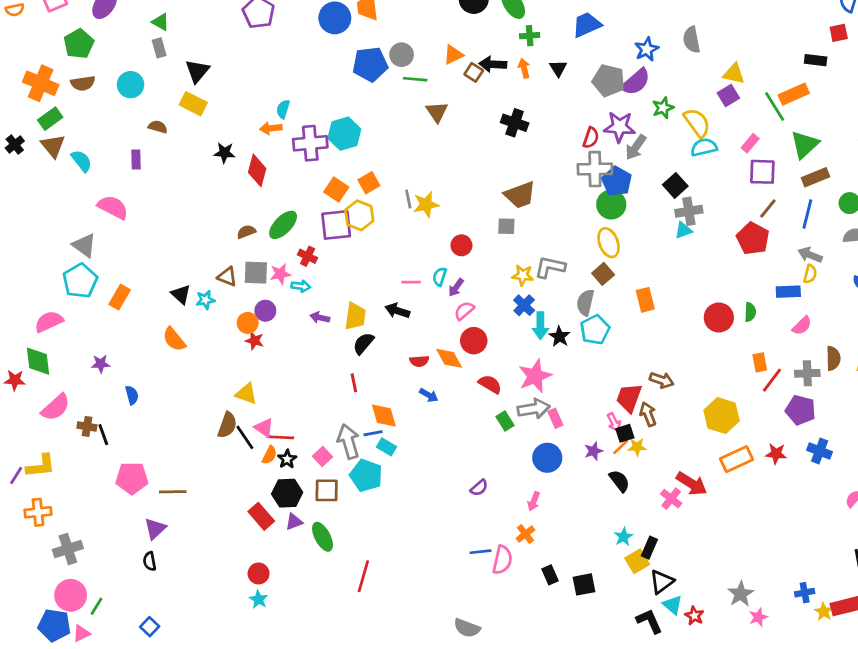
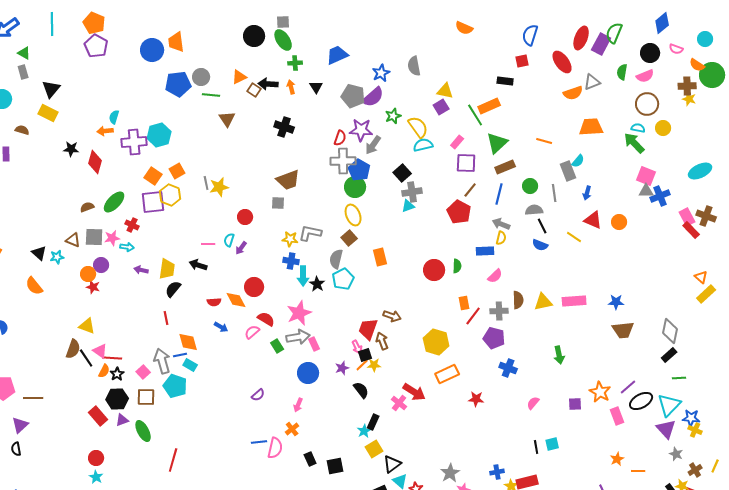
blue cross: (524, 305) -> (291, 261), turned -35
pink semicircle: (464, 311) -> (252, 332), moved
red star: (776, 454) -> (476, 399), moved
black rectangle: (649, 548) -> (373, 422), moved

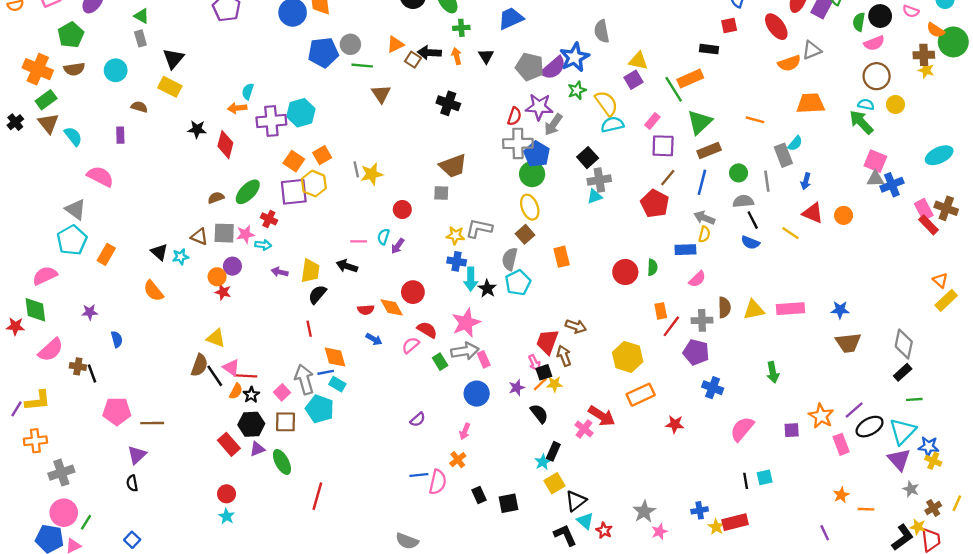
green semicircle: (622, 72) -> (859, 22), moved
blue star: (381, 73) -> (575, 57), moved, size x1.4
pink semicircle: (533, 403) -> (742, 429), size x1.6

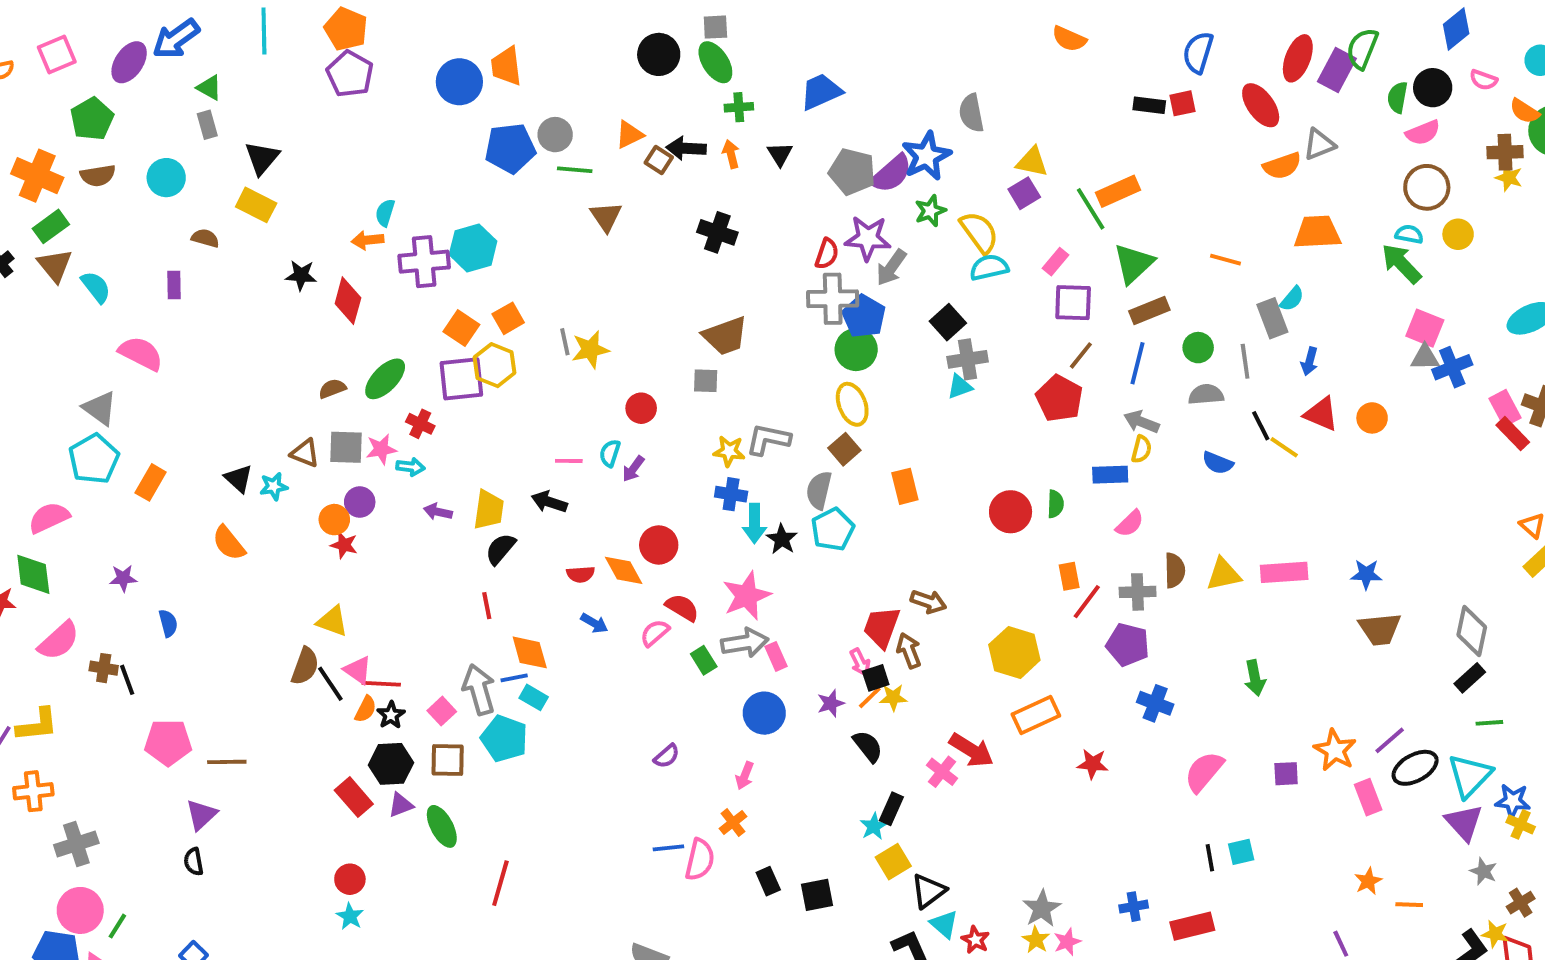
black rectangle: (709, 49) -> (1149, 105), moved
black line: (753, 220) -> (1261, 426), moved
yellow star: (716, 527) -> (1036, 940), moved

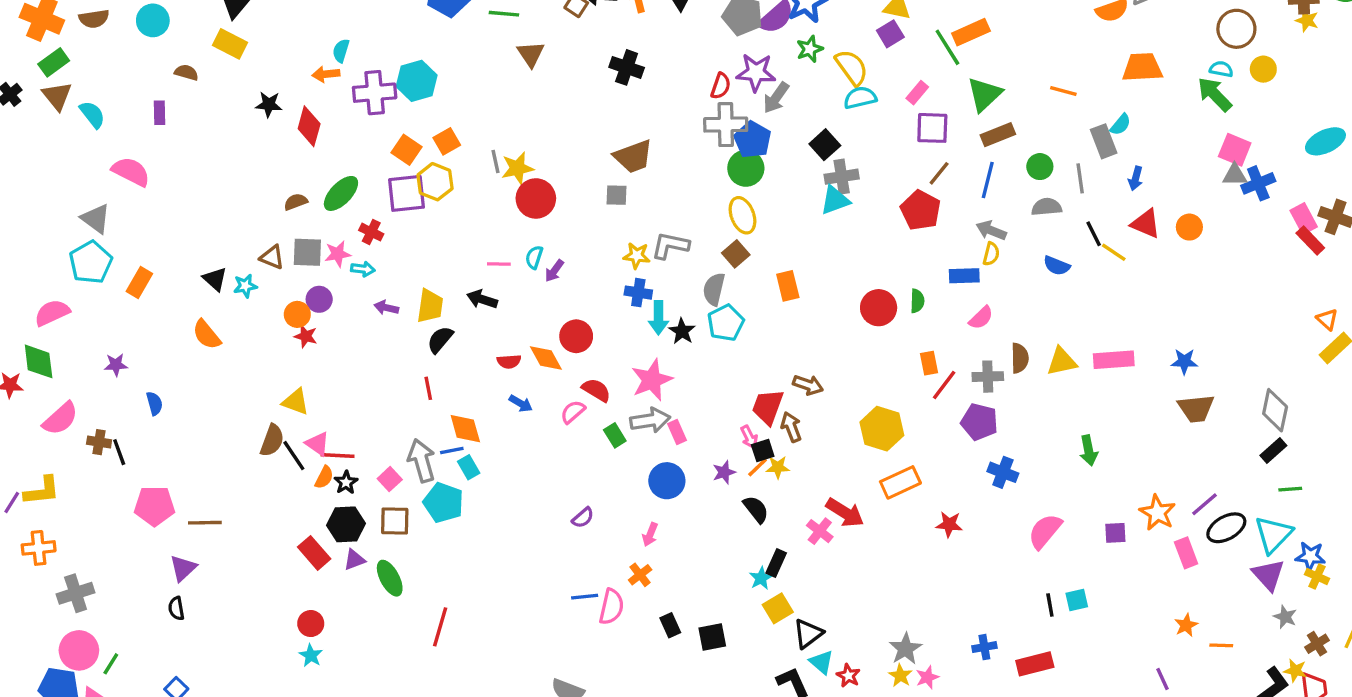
cyan triangle: (960, 387) -> (835, 200), size x1.4
red circle: (641, 408) -> (536, 198), moved, size x1.5
cyan rectangle: (534, 697) -> (469, 467), turned 30

